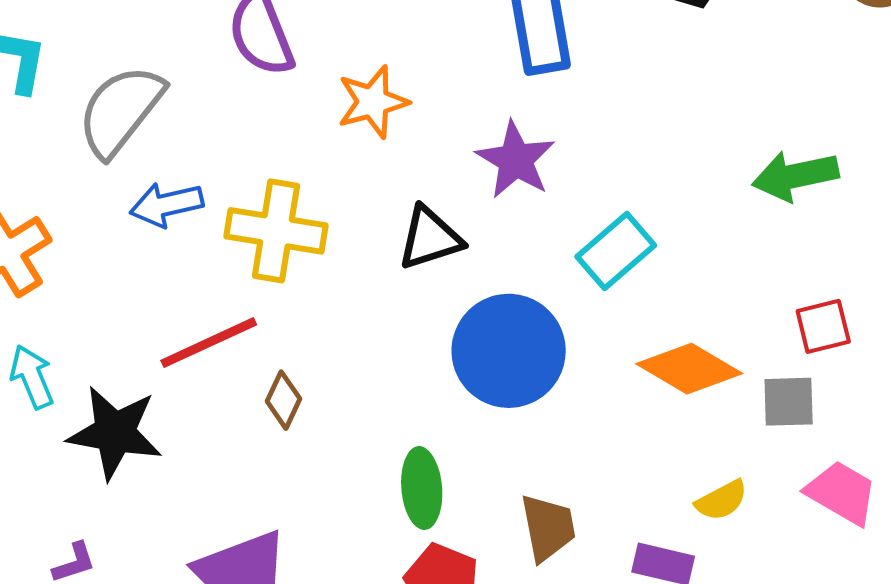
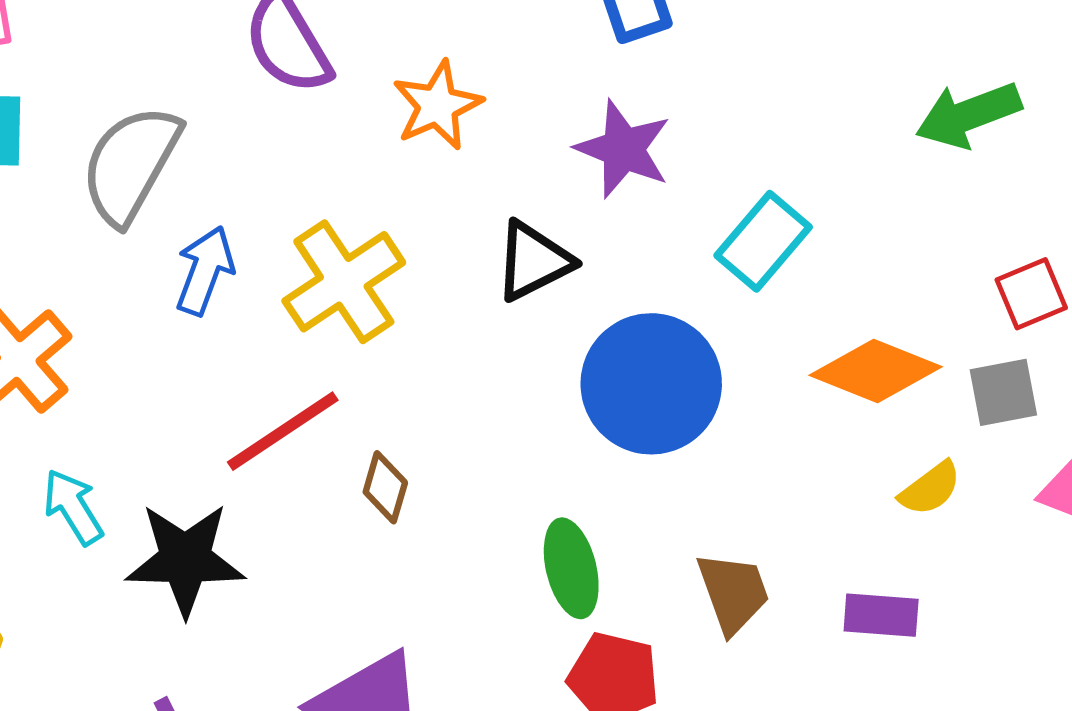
blue arrow: (167, 205) -> (205, 271), turned 132
yellow cross: (276, 231) -> (344, 282), turned -34
yellow semicircle: (722, 500) -> (930, 489), moved

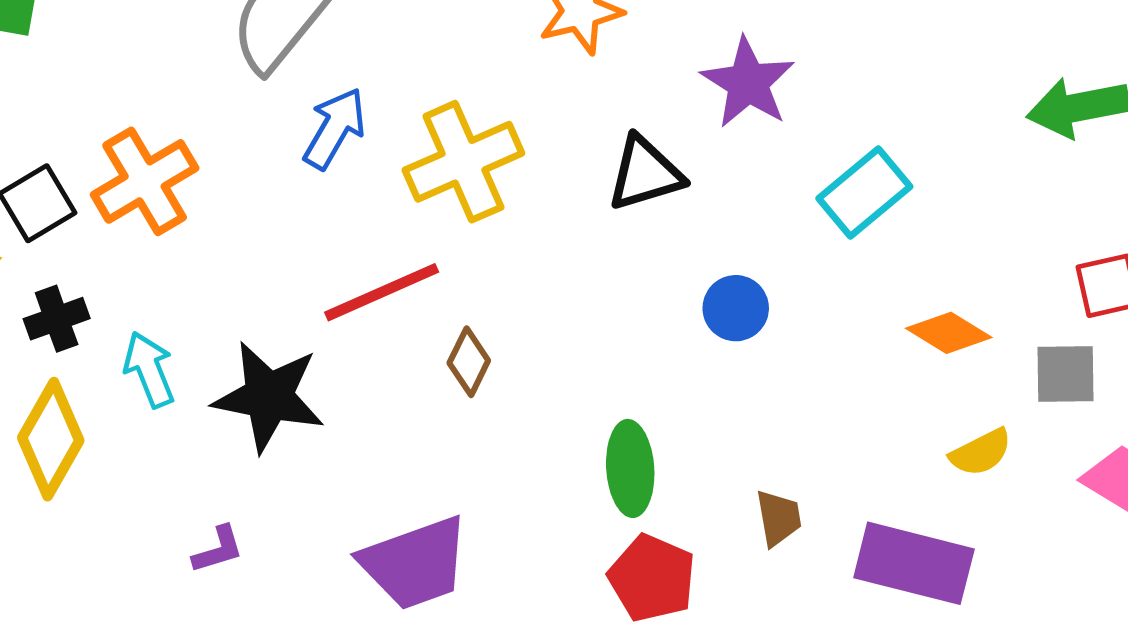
orange diamond: (876, 371) -> (949, 333), size x0.7
blue circle: (651, 384) -> (736, 308), size x0.5
cyan arrow: (73, 507) -> (149, 370), moved
brown trapezoid: (733, 593) -> (779, 518), size x0.7
purple rectangle: (881, 615) -> (914, 563), size x1.6

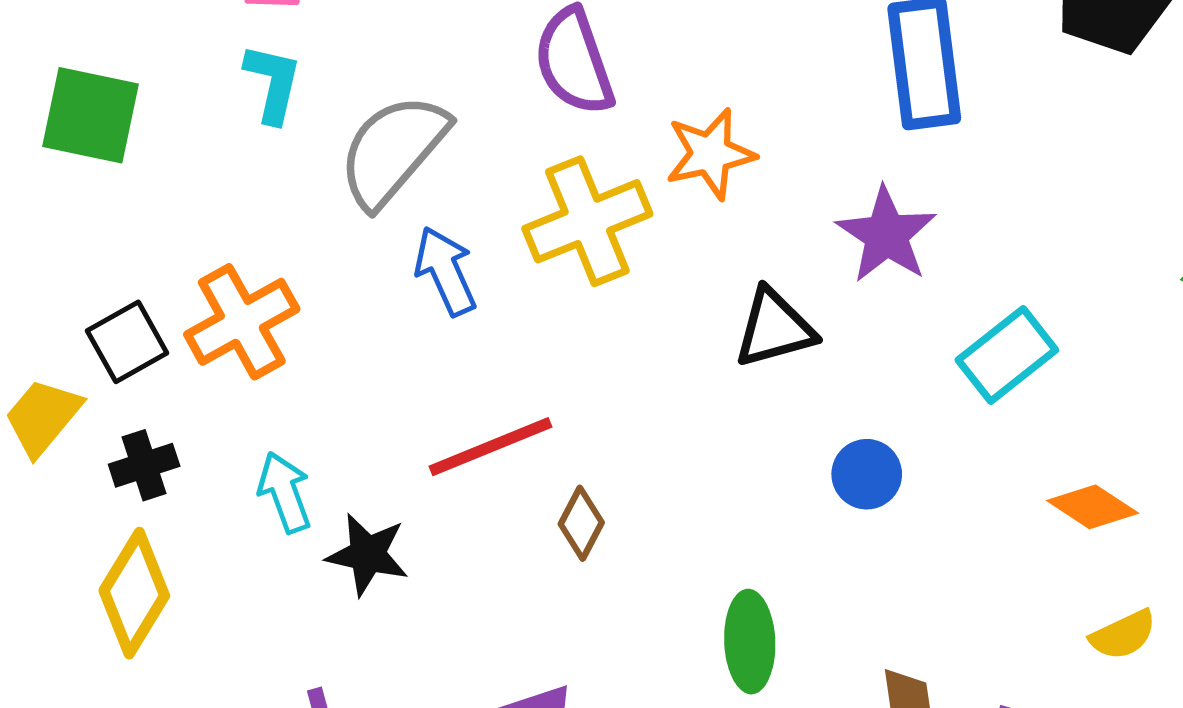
blue arrow: (335, 128) -> (445, 271), turned -56
yellow cross: (463, 162) -> (587, 221), moved
cyan arrow: (149, 370) -> (285, 492), moved
black star: (269, 397) -> (367, 554), size x0.7

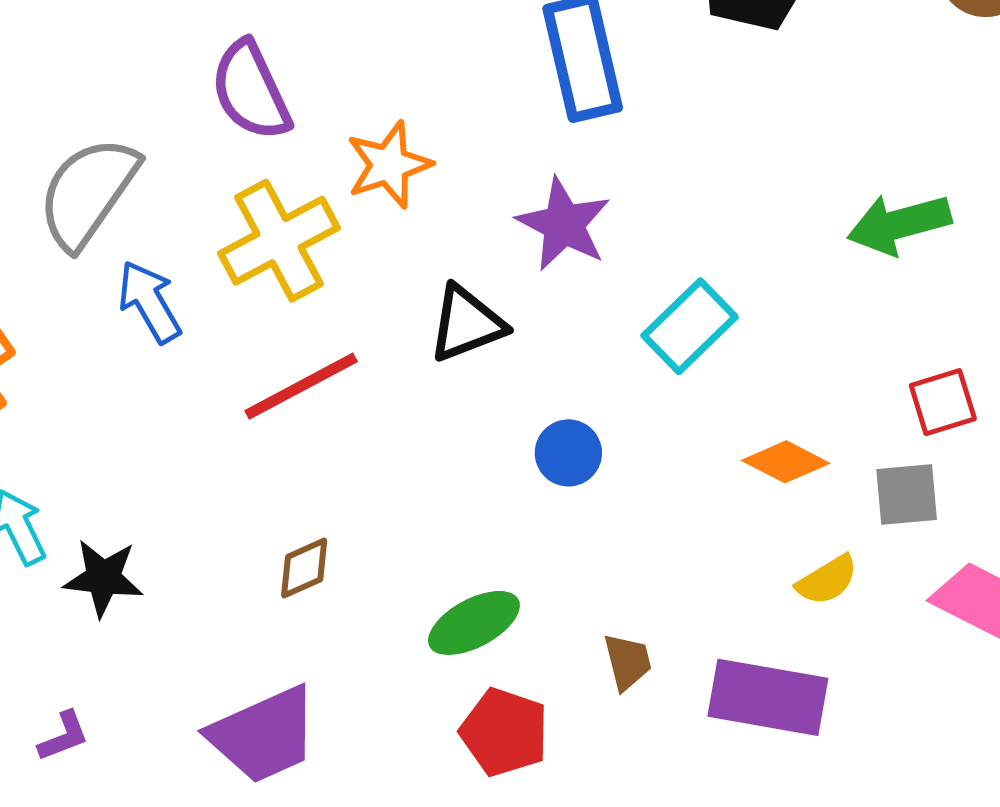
red line: (491, 447) -> (301, 386), moved
brown diamond: (581, 523) -> (304, 568), moved, turned 44
green ellipse: (750, 642) -> (474, 623), turned 70

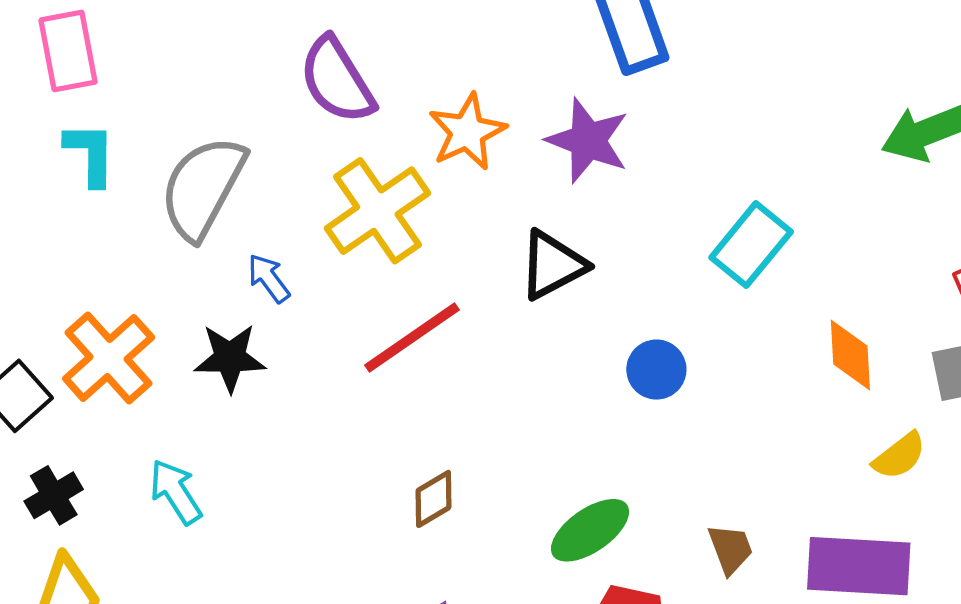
purple star: (564, 224) -> (588, 141), moved
blue arrow: (149, 302) -> (269, 278), size x0.7
orange diamond: (786, 462) -> (850, 355), turned 66
black star: (103, 578) -> (230, 358), moved

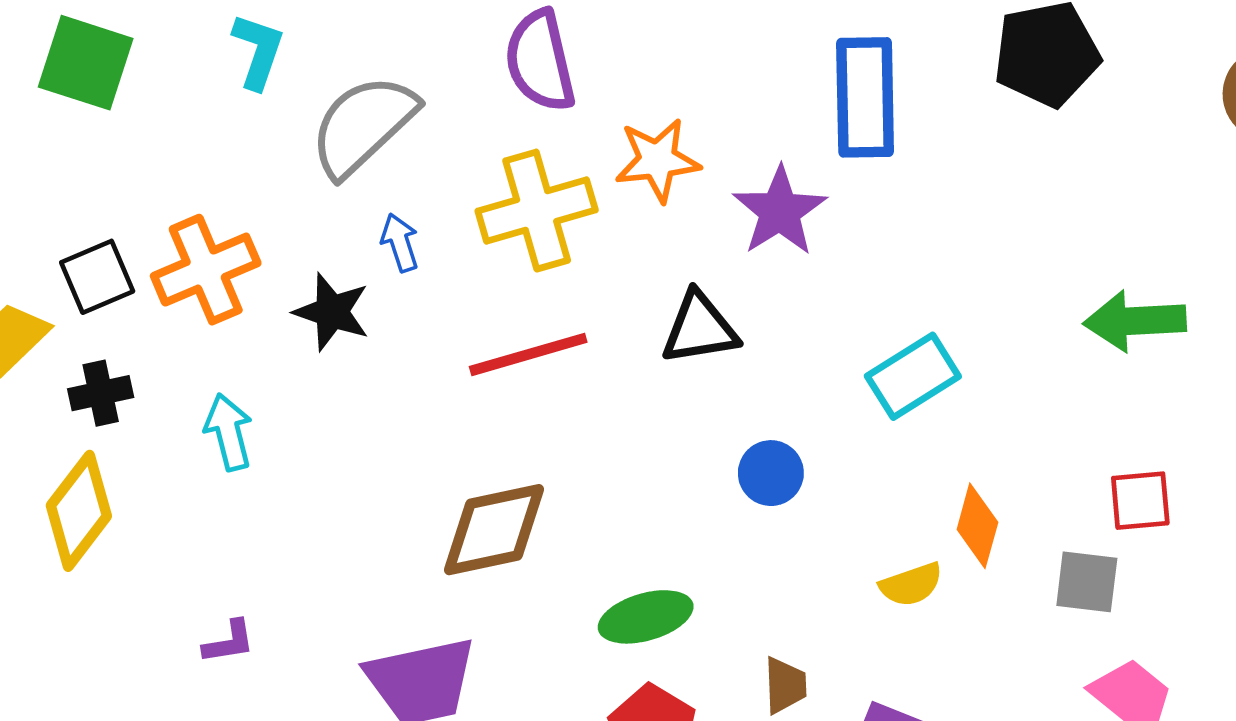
yellow semicircle: (899, 456) -> (911, 585), moved
brown diamond: (434, 499) -> (494, 530), size x1.8

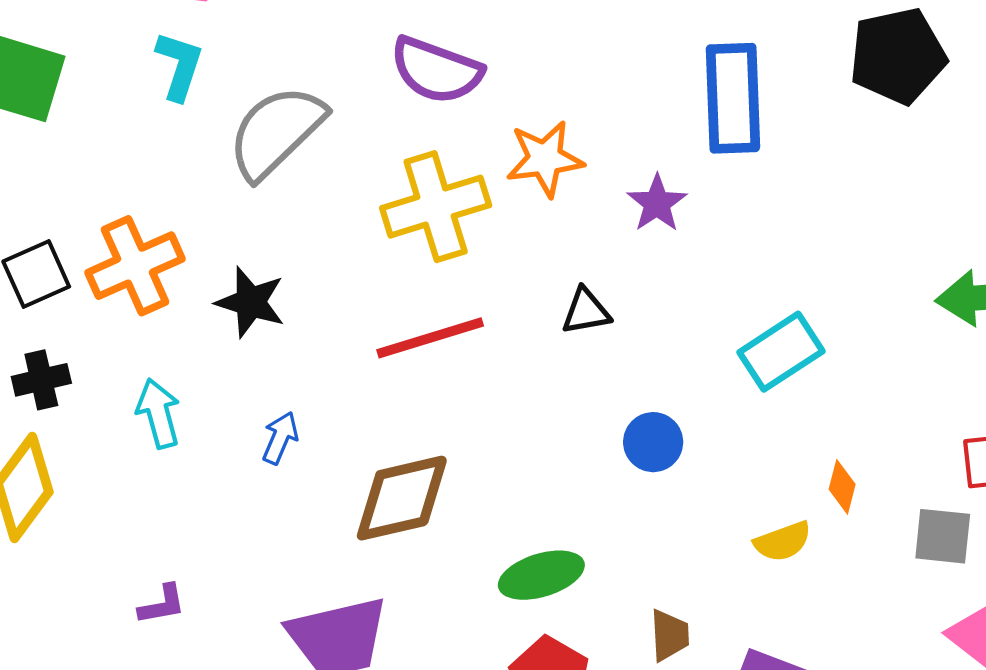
purple semicircle: (540, 61) -> (436, 70), turned -56
purple star: (780, 211) -> (657, 203), size x0.7
blue arrow: (400, 243) -> (280, 438), moved, turned 42
black triangle: (700, 328) -> (586, 311), size x0.7
orange diamond: (977, 526) -> (842, 487), size x0.7

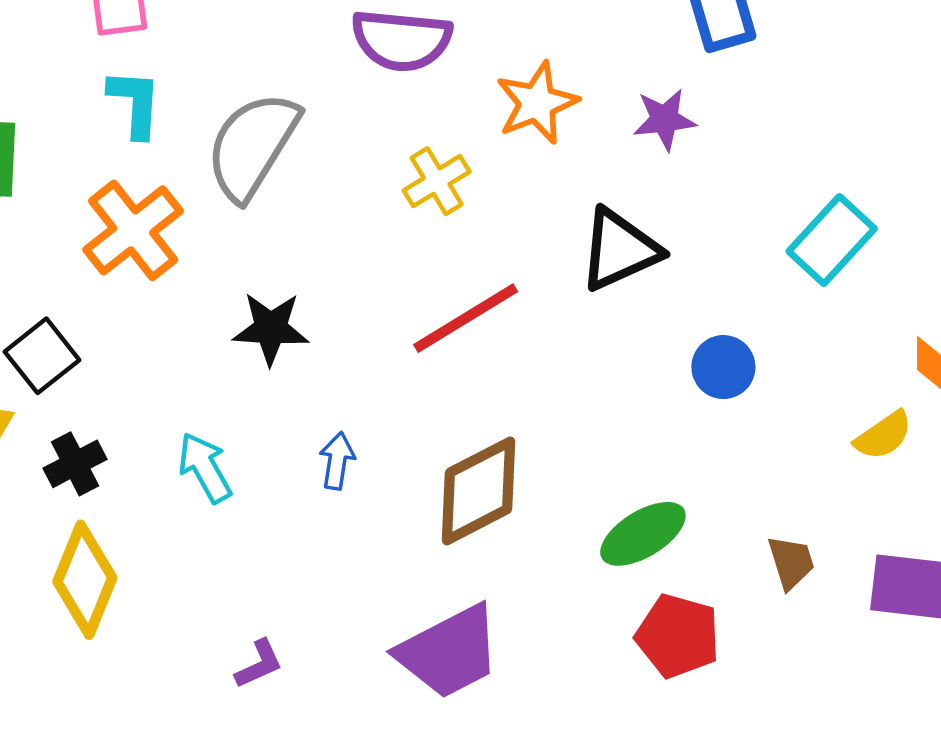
purple star: (657, 203) -> (664, 119), turned -30
yellow cross: (436, 207) -> (437, 181), size x0.6
orange cross: (135, 266) -> (133, 230), moved
black triangle: (586, 311) -> (620, 250), size x1.6

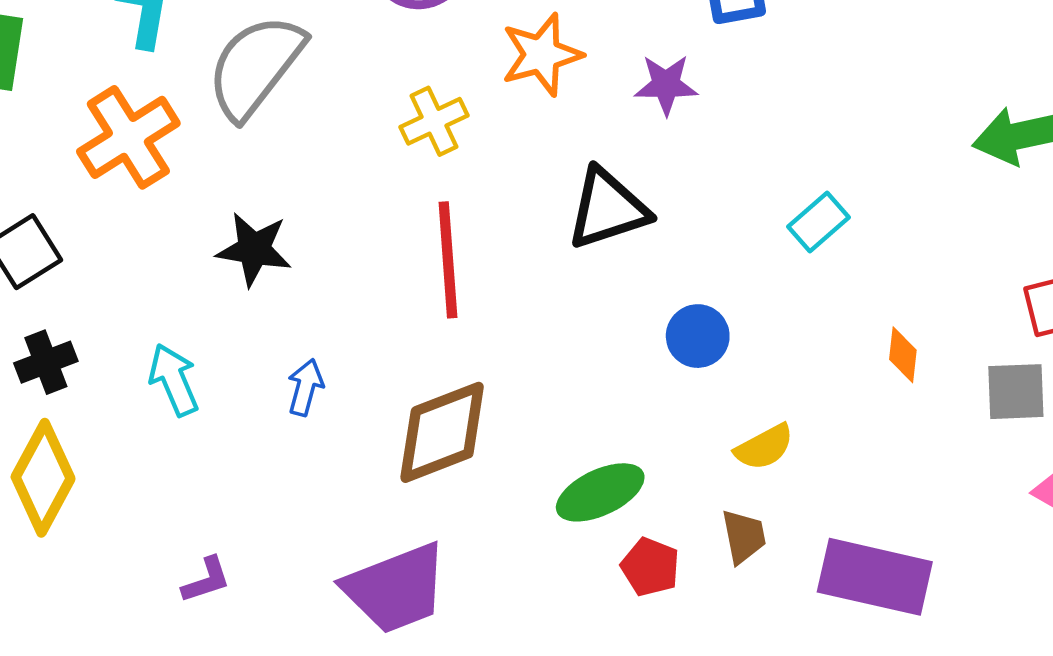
cyan rectangle: (832, 240) -> (818, 222), size x0.7
red line: (466, 318) -> (448, 260), turned -69
yellow semicircle: (883, 436) -> (764, 447), moved
red pentagon: (678, 636) -> (650, 567), moved, size x0.7

